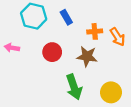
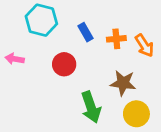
blue rectangle: (66, 17) -> (86, 32), moved
brown star: (87, 56) -> (123, 83), moved

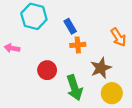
orange cross: (116, 39) -> (78, 45), moved
red circle: (64, 64) -> (47, 70), moved
brown star: (123, 83) -> (101, 68), turned -30

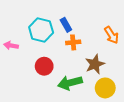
cyan hexagon: (34, 16) -> (41, 30), moved
green arrow: (75, 88) -> (70, 83), turned 95

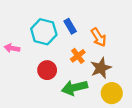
orange arrow: (111, 35) -> (99, 37), moved
orange cross: (73, 42) -> (78, 56), moved, turned -32

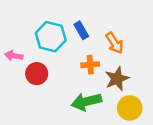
orange cross: (78, 56) -> (90, 65), turned 32
red circle: (47, 70) -> (37, 74), moved

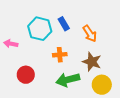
orange cross: (90, 65) -> (60, 55), moved
red circle: (37, 74) -> (26, 75), moved
brown star: (117, 79) -> (92, 62), turned -30

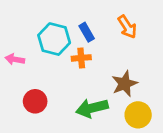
orange arrow: (90, 34) -> (127, 27), moved
orange cross: (60, 55) -> (81, 58), moved
brown star: (92, 62) -> (125, 84), turned 30

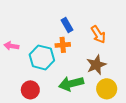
orange arrow: (127, 27) -> (98, 34), moved
cyan hexagon: (54, 39) -> (42, 57), moved
red circle: (35, 101) -> (30, 90), moved

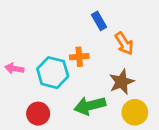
blue rectangle: (67, 25) -> (99, 21), moved
pink arrow: (11, 46) -> (14, 69), moved

